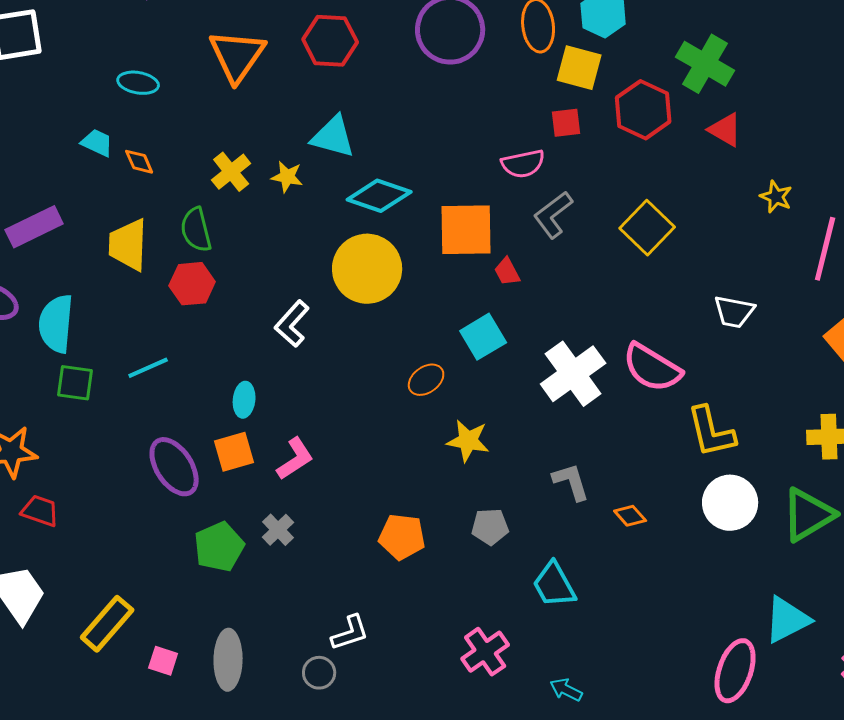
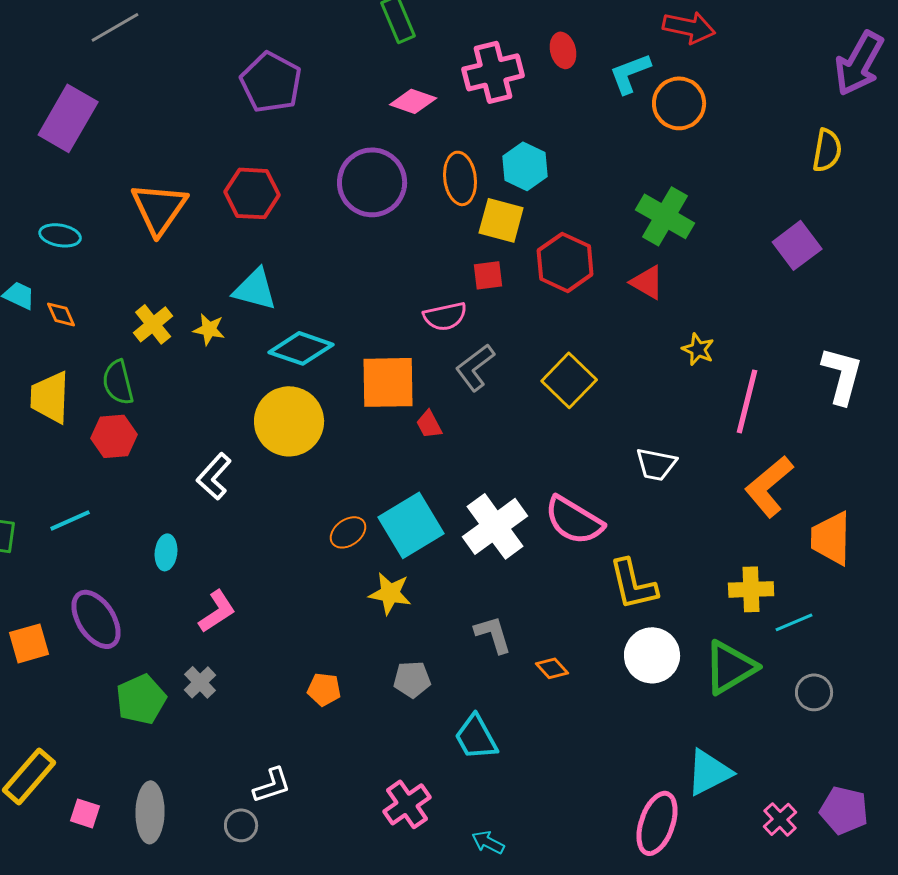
green cross: (705, 64) -> (665, 216), moved
cyan square: (483, 337) -> (411, 525), moved, size x1.4
orange square: (234, 452) -> (29, 643), moved
orange pentagon: (402, 537) -> (324, 689), size x0.7

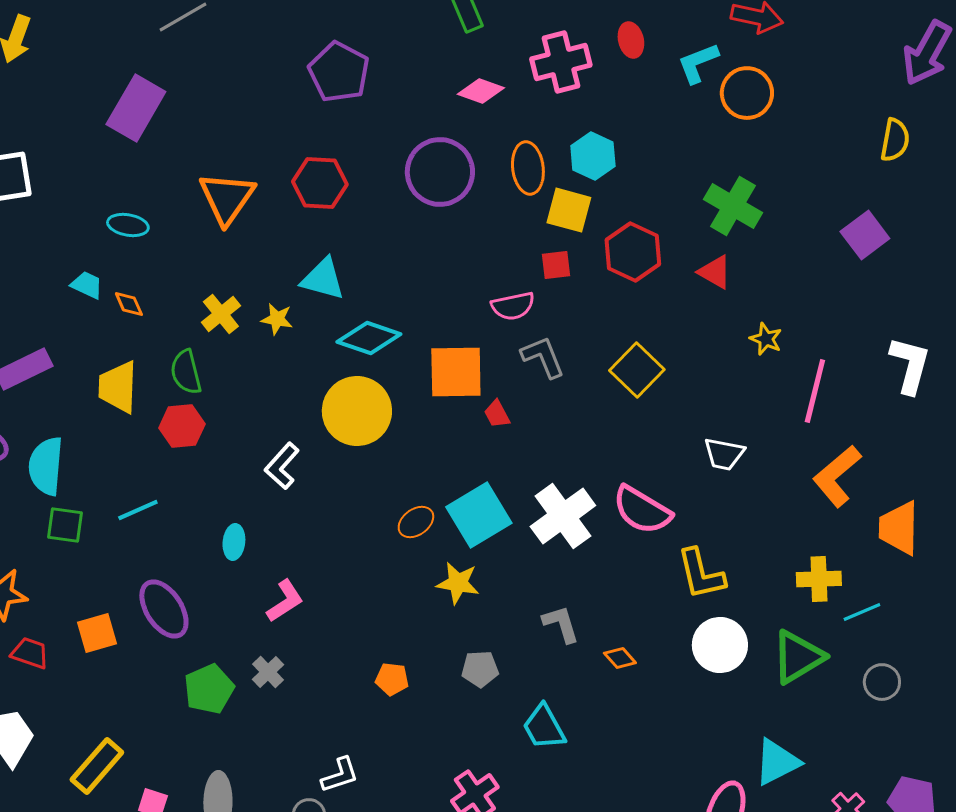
gray L-shape: (475, 367) -> (543, 357), turned 105

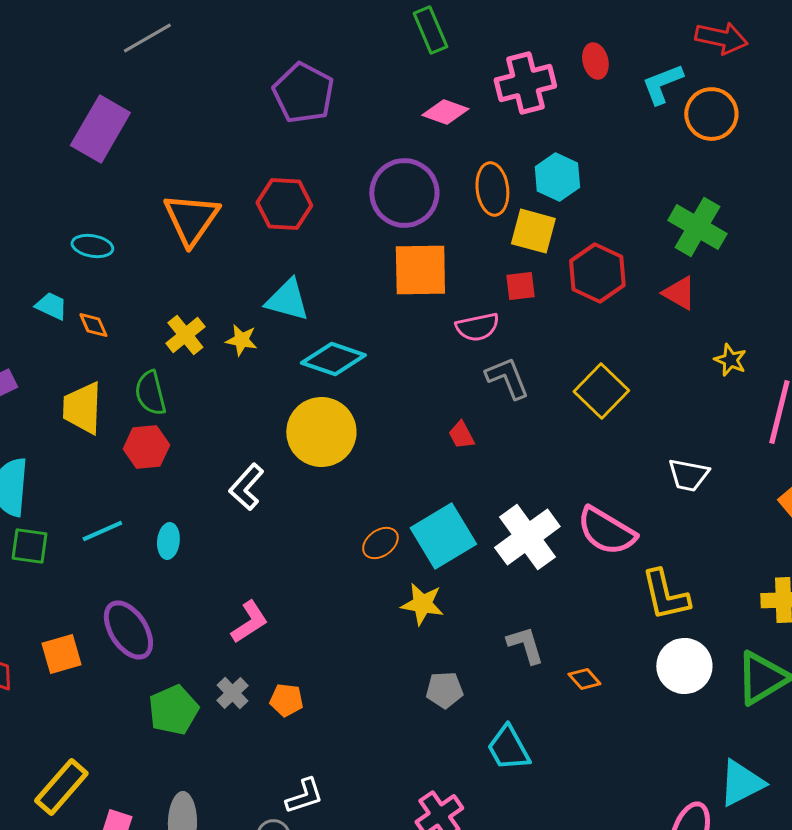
orange square: (456, 372) -> (420, 270), moved
cyan ellipse: (234, 542) -> (168, 541), moved
orange pentagon: (392, 679) -> (286, 700), moved

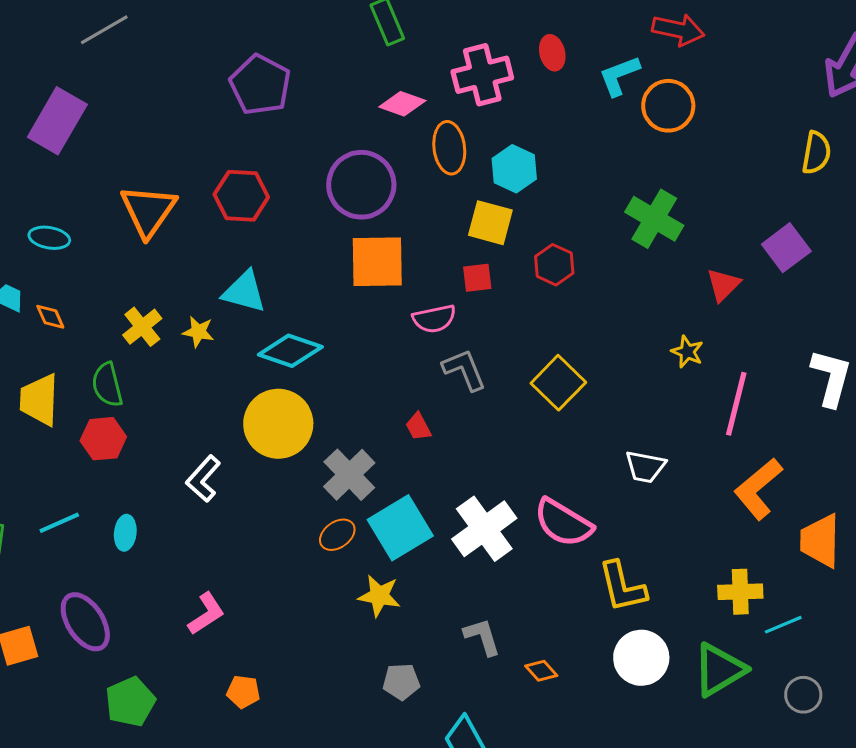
orange ellipse: (492, 189) -> (449, 148), moved
red hexagon: (597, 273) -> (554, 265), size x0.7
red triangle: (679, 293) -> (723, 285), moved, turned 45
gray cross: (232, 693) -> (349, 475), moved, size x1.6

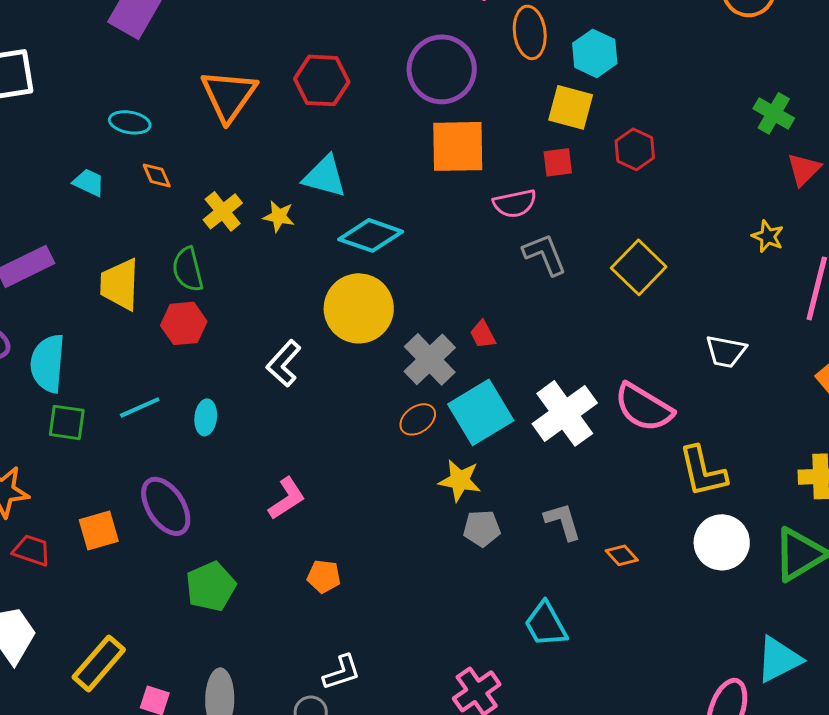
green cross: (654, 219) -> (774, 113), moved, size x0.7
orange diamond: (50, 317) -> (157, 175), moved
red trapezoid: (418, 427) -> (483, 334), moved
gray pentagon: (401, 682) -> (482, 528), moved

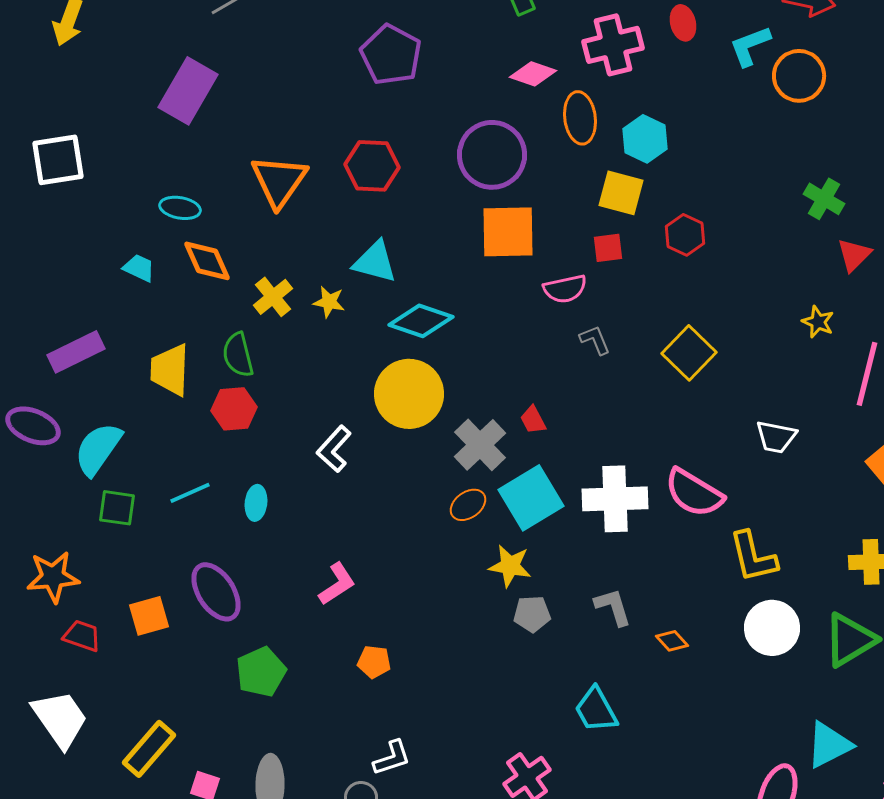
orange diamond: (157, 175) -> (207, 261), size x1.6
gray L-shape: (545, 254) -> (595, 340), size x0.7
cyan semicircle: (48, 363) -> (98, 449), turned 30
white cross: (565, 413) -> (615, 499), turned 34

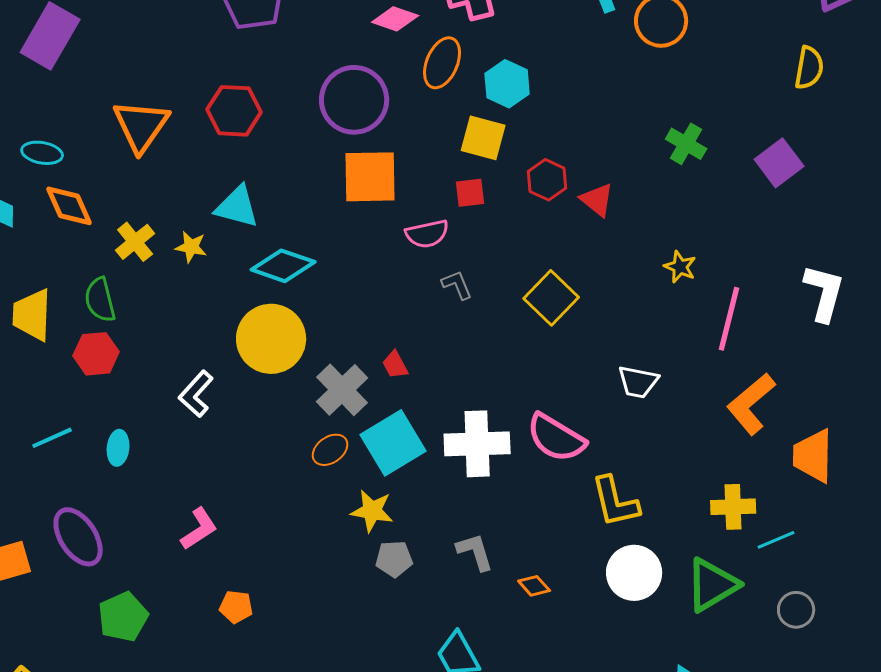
orange ellipse: (580, 118) -> (442, 63), turned 30
red triangle: (854, 255) -> (597, 200), moved, turned -36

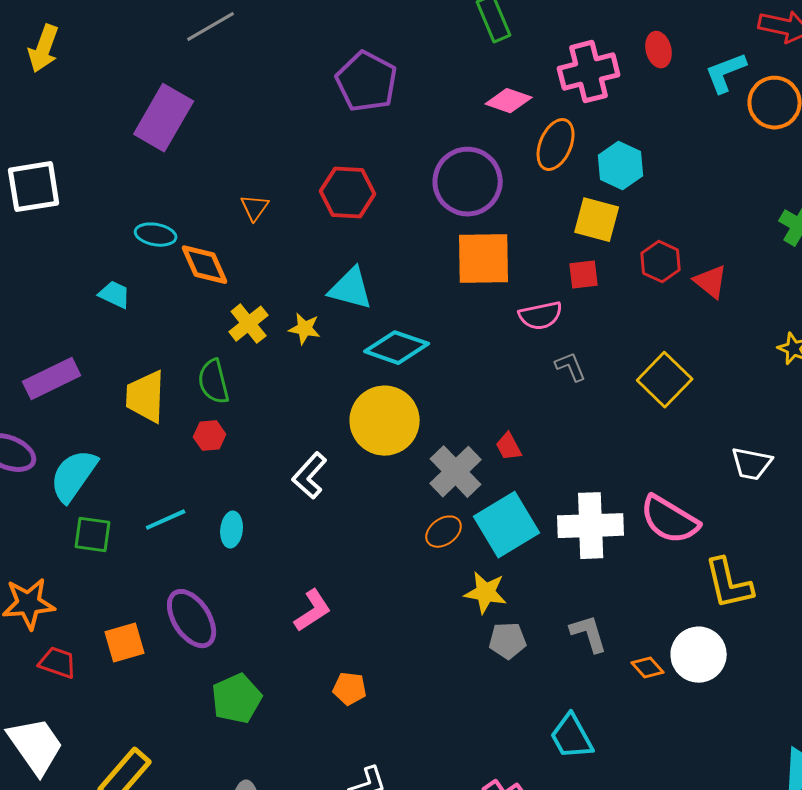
orange triangle: (141, 126) -> (255, 208), size x0.5
orange diamond: (69, 206) -> (205, 265), moved
red hexagon: (96, 354) -> (210, 436), size x0.7
white circle: (634, 573) -> (699, 655), moved

